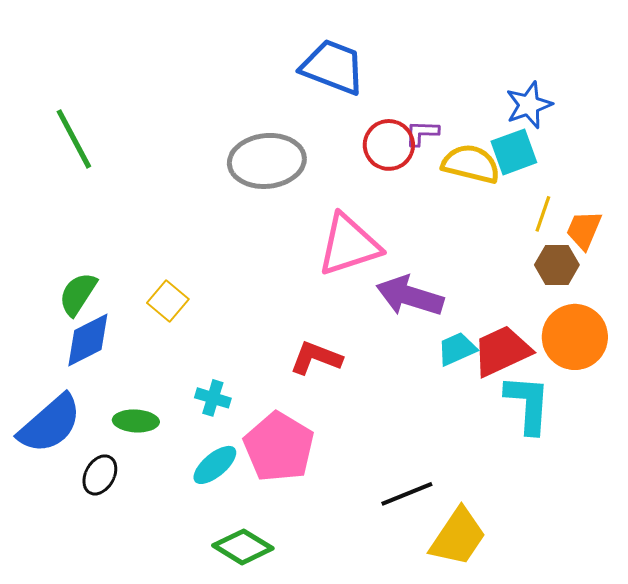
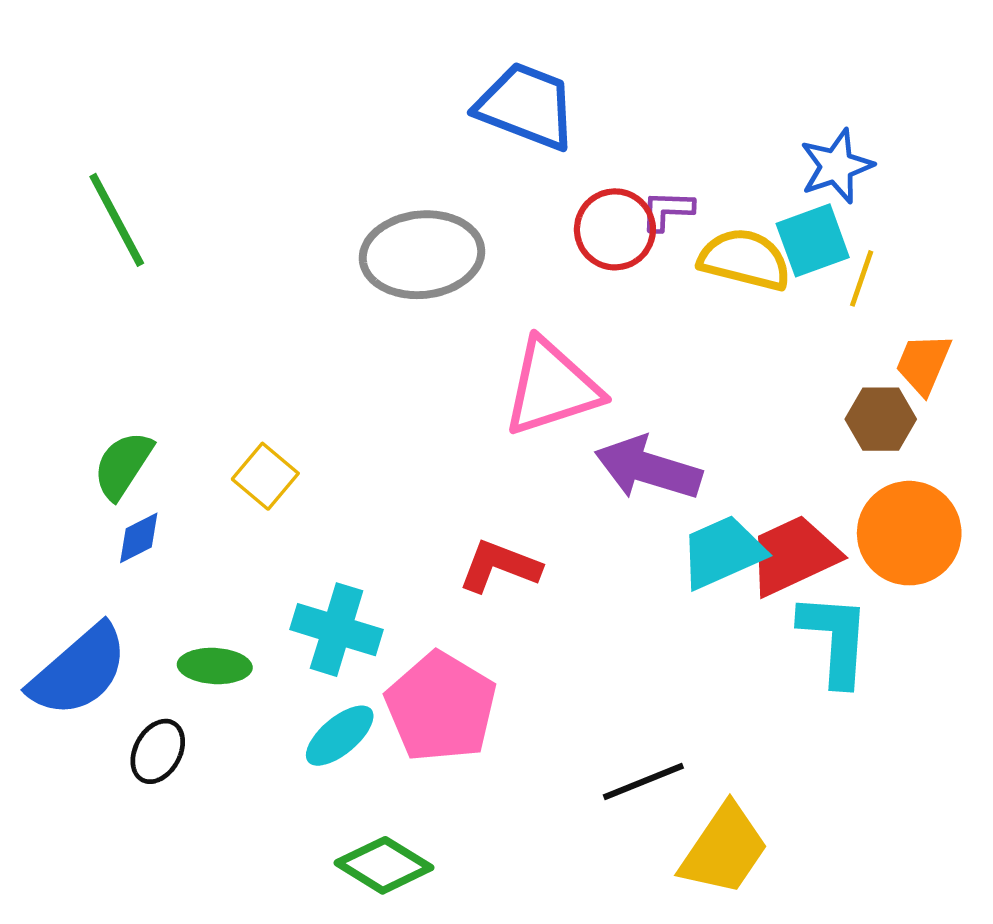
yellow line: (543, 214) -> (862, 278), moved
blue diamond: (88, 340) -> (139, 538), size x0.6
cyan trapezoid: (457, 349) -> (723, 552), size x1.4
cyan cross: (213, 398) -> (337, 630), size x1.6

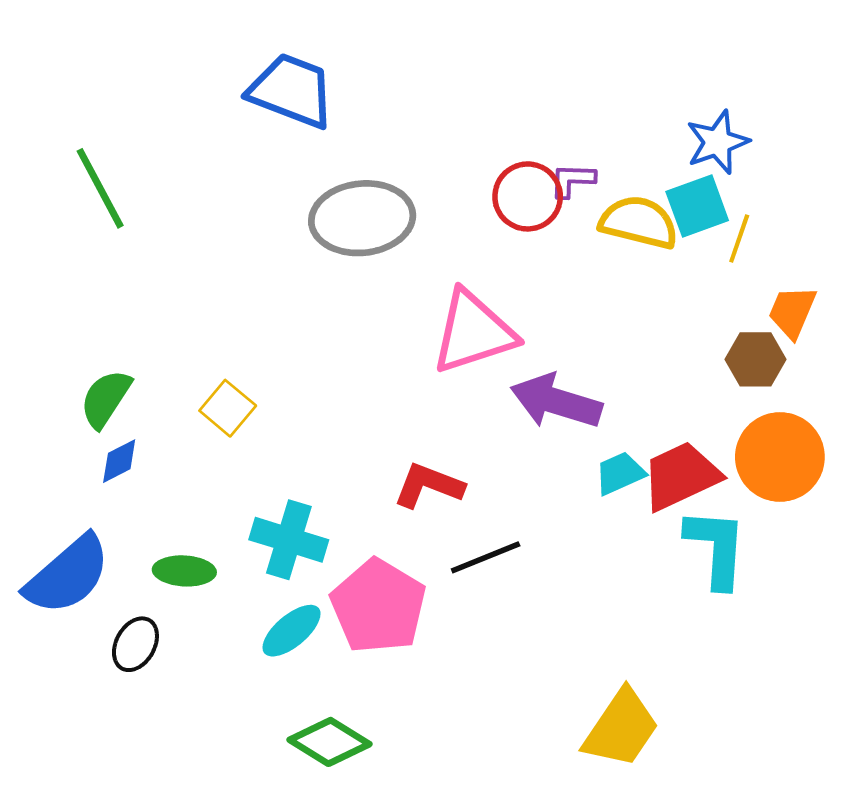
blue trapezoid: (526, 106) -> (292, 91), moved
cyan trapezoid: (723, 552) -> (620, 473), size x0.7
black line: (643, 781) -> (486, 557), moved

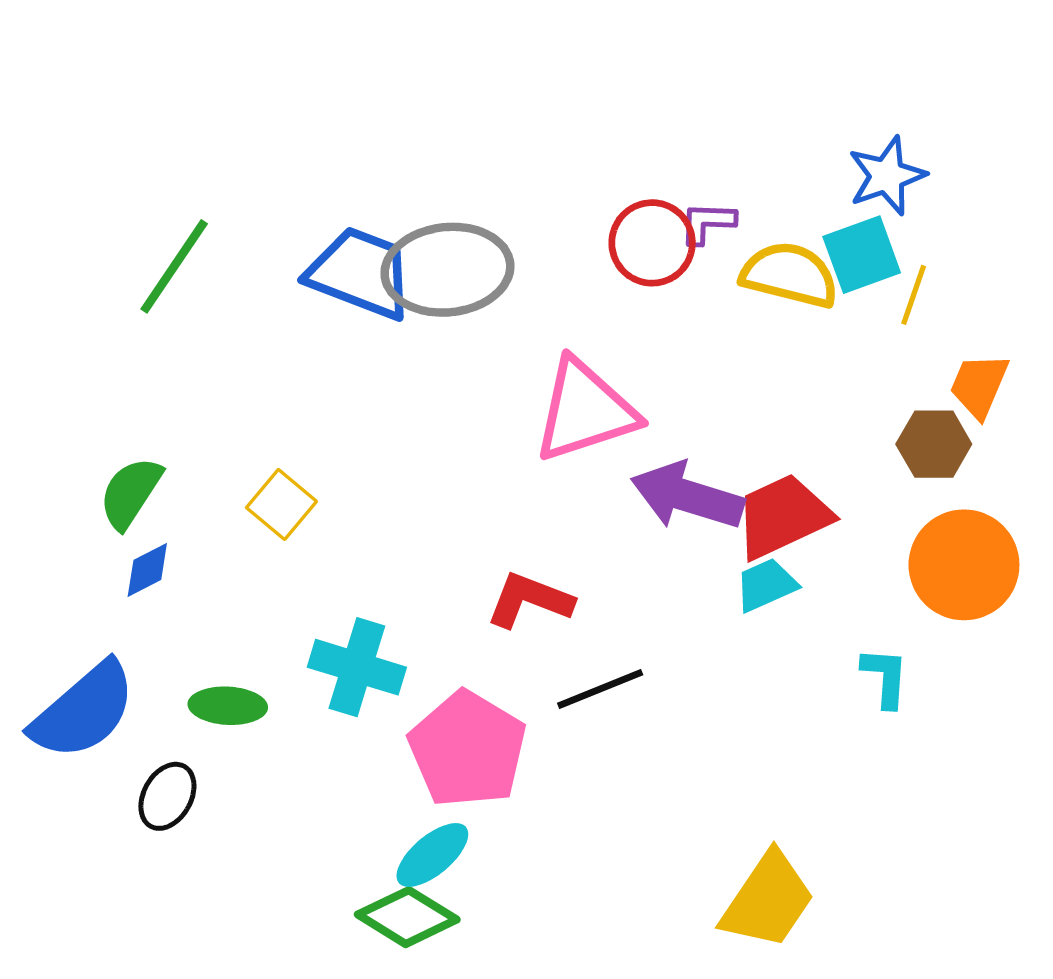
blue trapezoid: (292, 91) -> (360, 273), moved
green line: (100, 188) -> (174, 266), moved, turned 62
red trapezoid: (681, 476) -> (783, 516), moved
cyan L-shape: (716, 548) -> (885, 677), size x0.6
cyan ellipse: (292, 631) -> (432, 855), moved

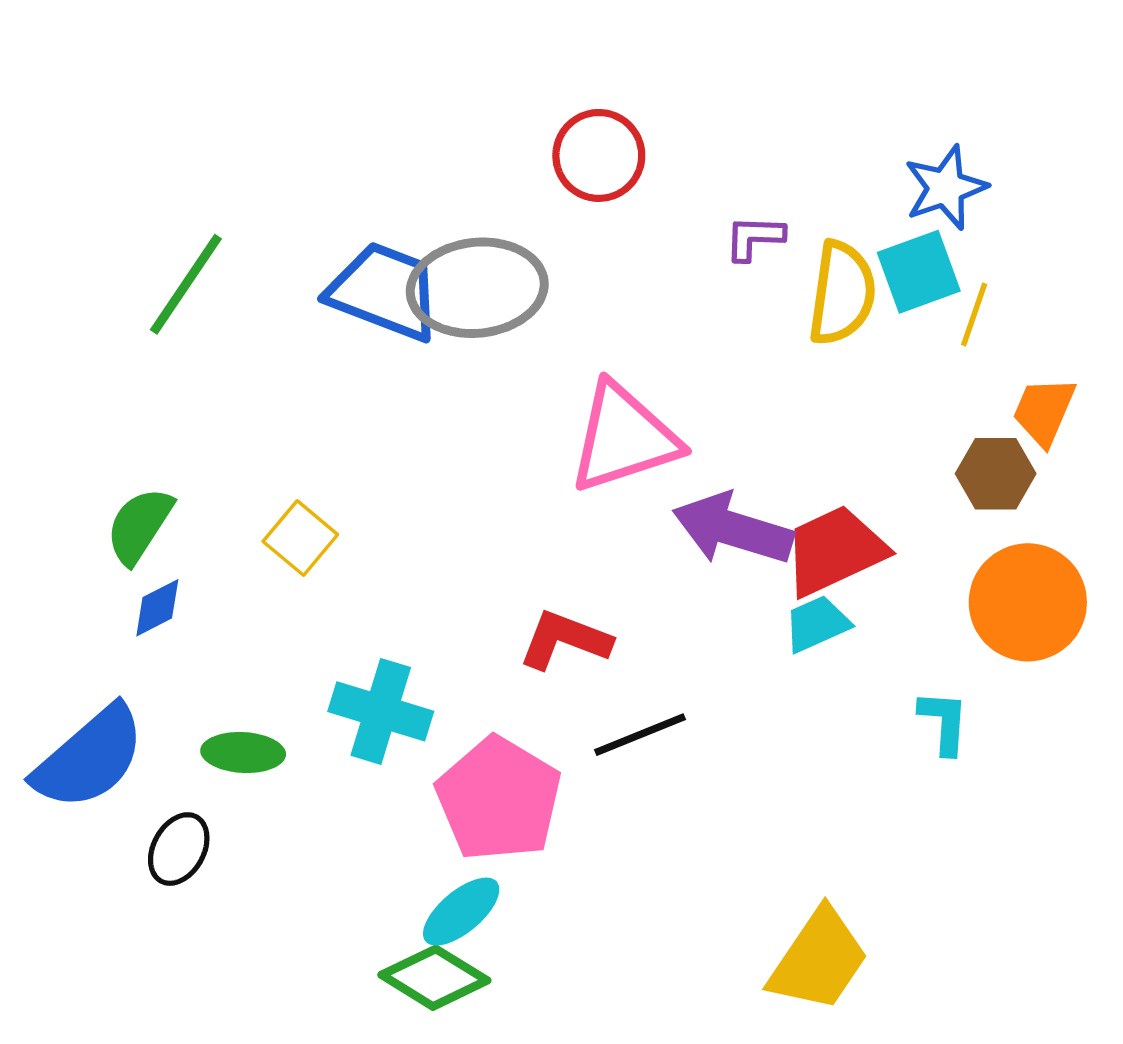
red circle: (652, 243) -> (599, 155), moved
yellow semicircle: (790, 275) -> (842, 293), turned 84

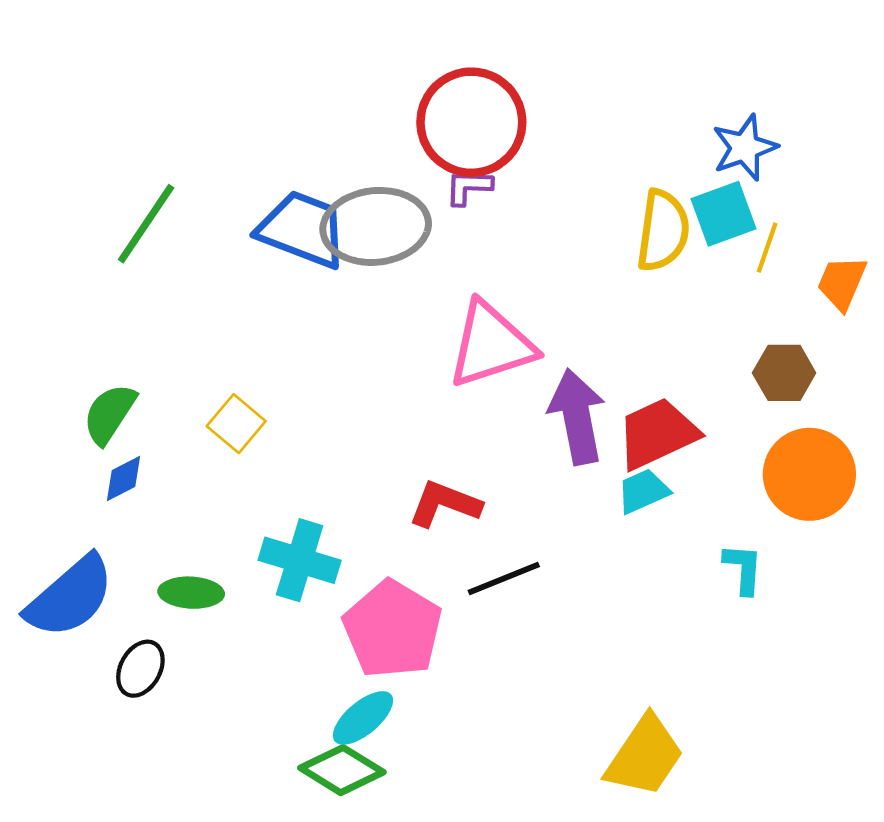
red circle: (599, 155) -> (471, 122), size x1.5
purple L-shape: (754, 238) -> (469, 187), moved
orange trapezoid: (1044, 411) -> (842, 283), moved
purple arrow: (733, 529) -> (577, 417), turned 62

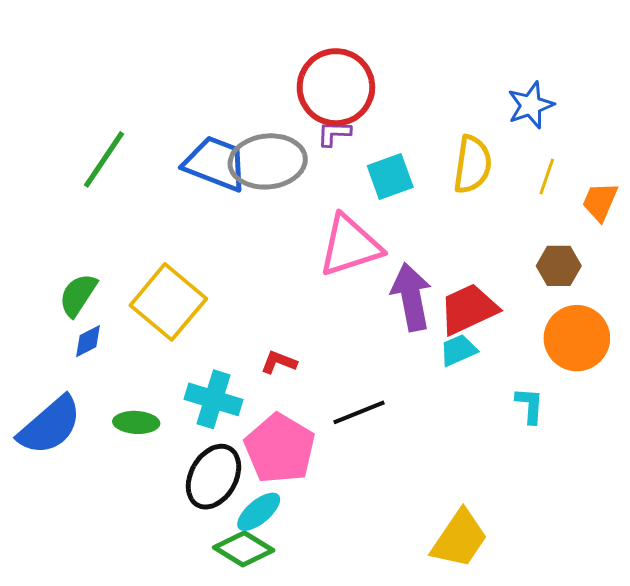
cyan square: (723, 214) -> (390, 177), moved
yellow square: (236, 424) -> (168, 302), size x1.8
red L-shape: (445, 504) -> (279, 362), moved, size x0.7
black ellipse: (140, 669) -> (213, 477), moved, size x1.6

